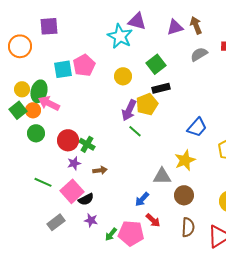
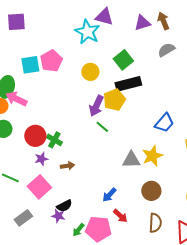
black rectangle: (161, 88) -> (128, 84), size x1.4
gray triangle: (162, 176) -> (131, 160), moved
black semicircle: (86, 199) -> (64, 206), moved

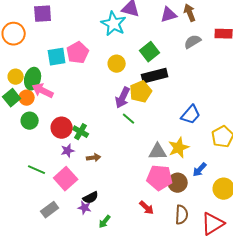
blue arrow: (109, 195) -> (200, 170), moved
pink pentagon: (98, 229) -> (160, 178), moved

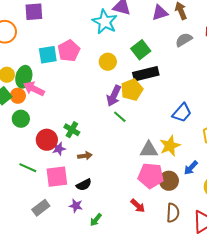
red circle: (62, 128) -> (47, 140), moved
pink square: (66, 179) -> (57, 177), turned 35
black semicircle: (91, 198) -> (84, 185), moved

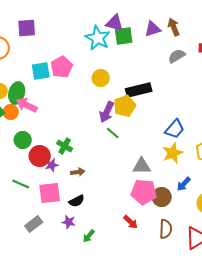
green square: (141, 50) -> (124, 36), moved, turned 30
green circle: (21, 119) -> (23, 140), moved
yellow star: (170, 146) -> (173, 153), moved

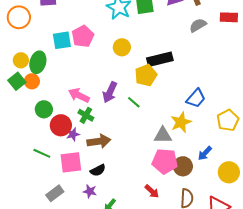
pink arrow: (27, 105) -> (79, 95), moved
purple arrow: (107, 112) -> (110, 92), moved
yellow star: (173, 153) -> (181, 122), moved
brown arrow: (78, 172) -> (99, 141), size x1.6

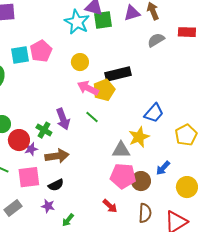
purple arrow: (110, 92) -> (63, 119), moved, turned -45
pink arrow: (79, 95) -> (88, 88), moved

